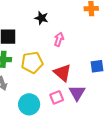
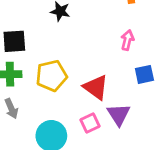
pink arrow: (59, 39) -> (127, 40), moved

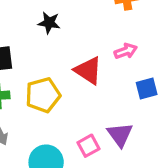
pink arrow: (127, 40) -> (126, 51), turned 60
red triangle: (96, 87) -> (88, 70), moved

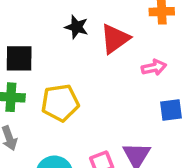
red triangle: (88, 70) -> (115, 39), moved, turned 44

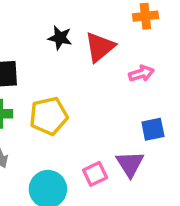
blue square: (171, 110) -> (153, 129), moved

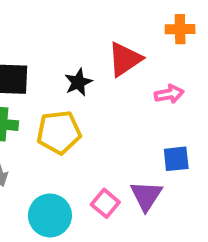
black star: (60, 38) -> (78, 82), moved, turned 30
pink square: (95, 174) -> (105, 203), turned -30

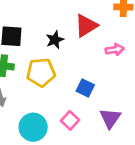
blue square: (176, 159) -> (85, 88), moved, turned 30
purple triangle: (146, 196) -> (110, 118), moved

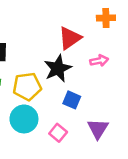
black star: (55, 40) -> (58, 68), moved, size x1.5
cyan circle: (33, 127) -> (24, 119), moved

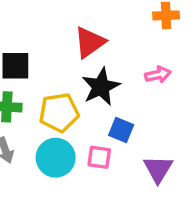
red triangle: (70, 38) -> (90, 42), moved
pink square: (58, 133) -> (99, 157), moved, turned -30

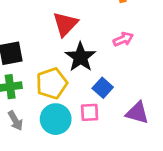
blue square: (121, 130) -> (103, 88), turned 30
purple triangle: (158, 169) -> (137, 113), turned -35

